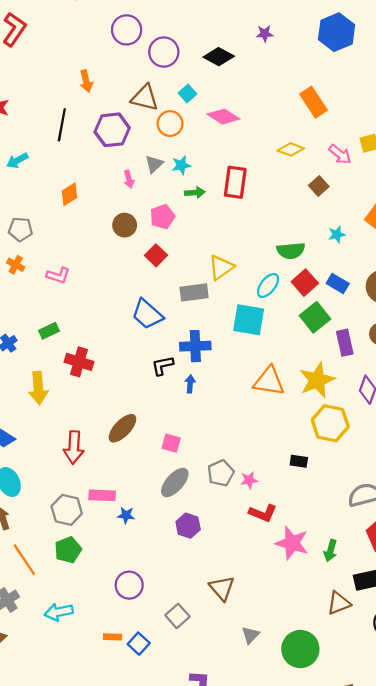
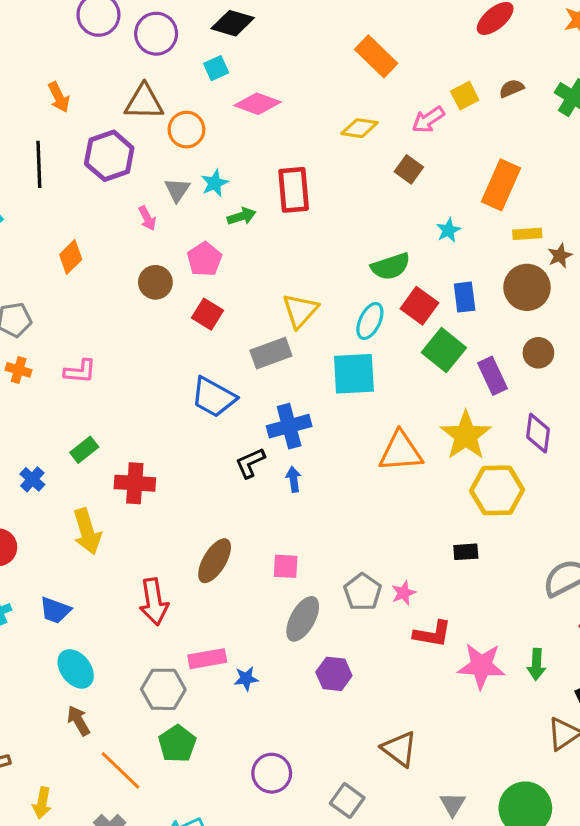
cyan square: (188, 94) -> (216, 68), moved, turned 30
pink arrow: (340, 154) -> (428, 120), turned 120
blue rectangle: (338, 283) -> (465, 297), turned 65

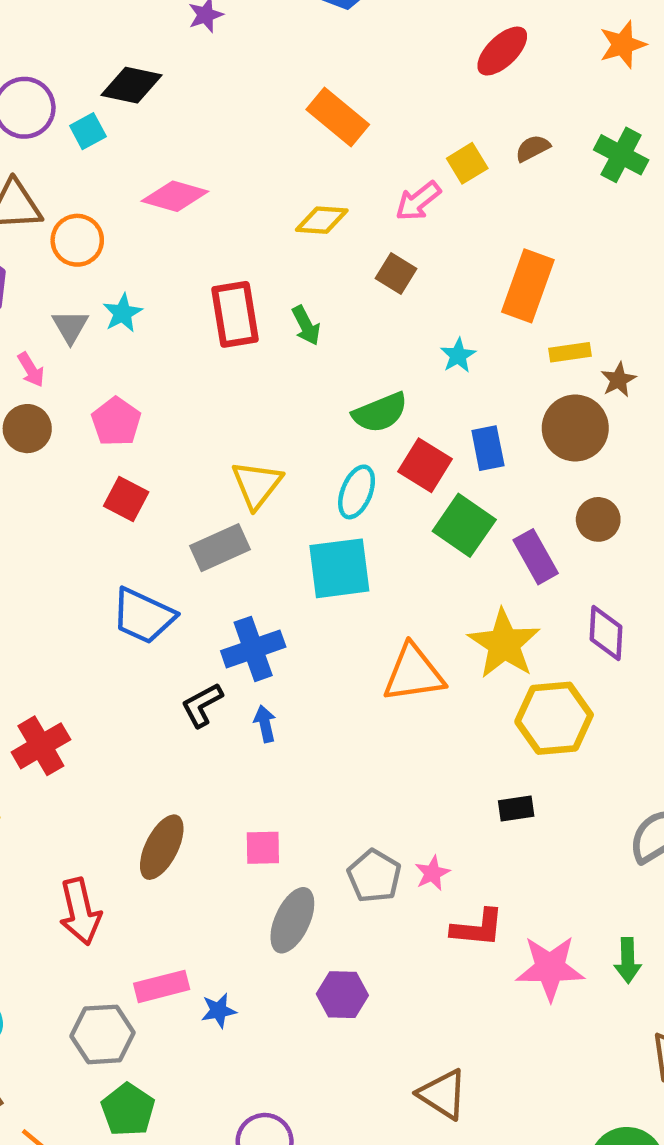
cyan square: (216, 68) -> (88, 131), moved
green arrow: (242, 216) -> (306, 325), moved, turned 84
brown circle: (155, 282) -> (27, 429), moved
red cross: (135, 483) -> (41, 746), turned -30

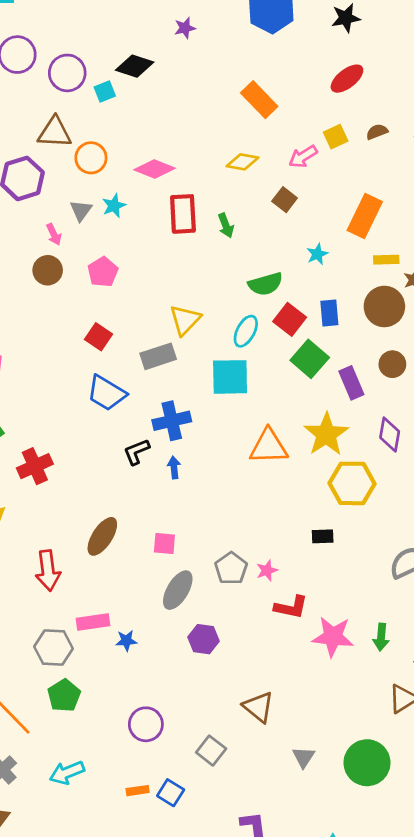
red ellipse: (502, 51) -> (347, 79), moved
pink diamond: (175, 196) -> (154, 169), moved
red square: (126, 499) -> (98, 337), moved

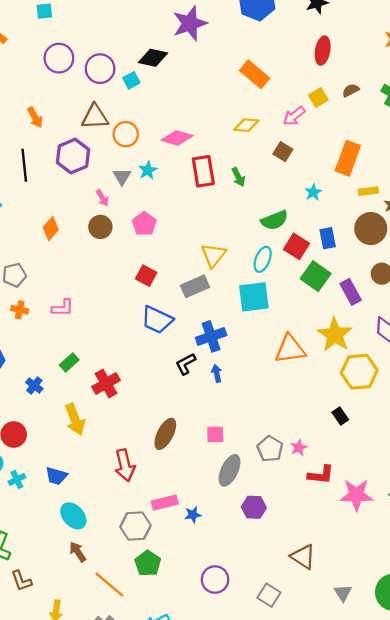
purple star: (185, 28) -> (190, 23), size x2.0
red ellipse: (347, 79) -> (323, 51), turned -36
black rectangle: (323, 536) -> (340, 416), turned 63

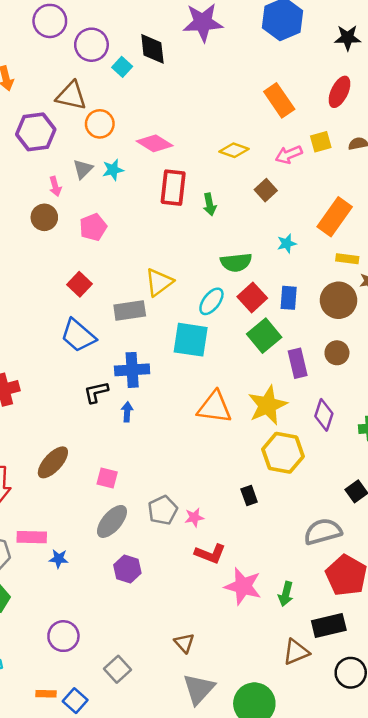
black diamond: (153, 58) -> (152, 49), turned 56
orange rectangle: (255, 74) -> (279, 100), moved
cyan square: (131, 80) -> (122, 67), turned -35
brown triangle: (303, 557) -> (184, 643), moved, size x0.7
gray triangle: (343, 593) -> (199, 689), size x1.6

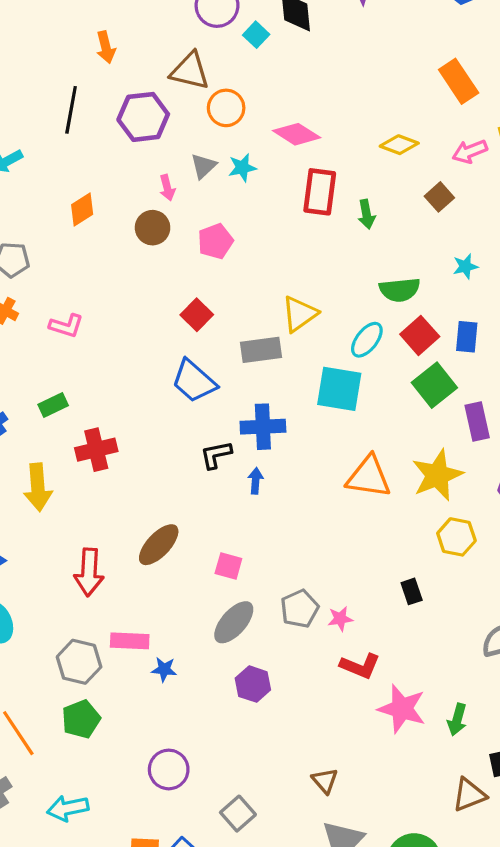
yellow hexagon: (283, 453) -> (456, 537), size x0.7

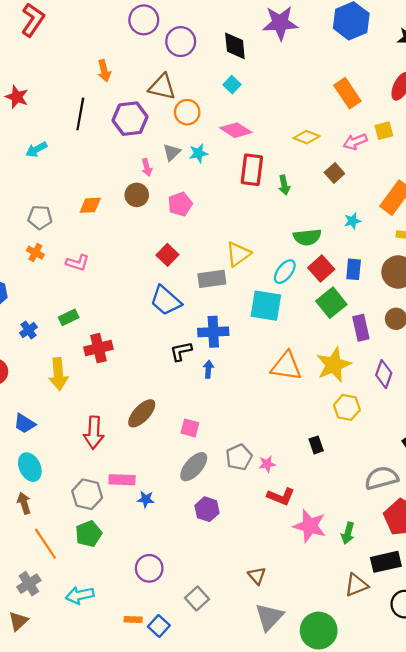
cyan square: (256, 35) -> (232, 85), moved
orange diamond: (82, 209) -> (90, 205), moved, turned 30

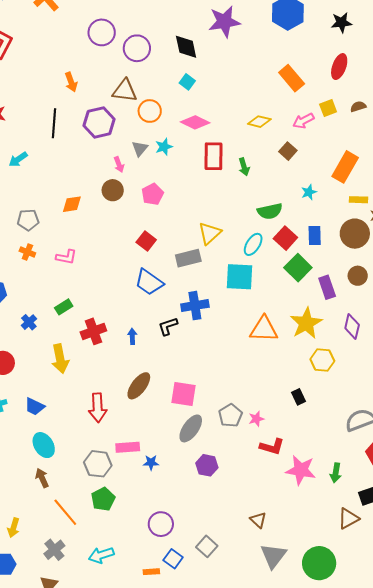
blue arrow: (208, 369) -> (132, 336), moved
pink square: (190, 428) -> (183, 394), size x1.5
blue square: (159, 626) -> (173, 559), moved

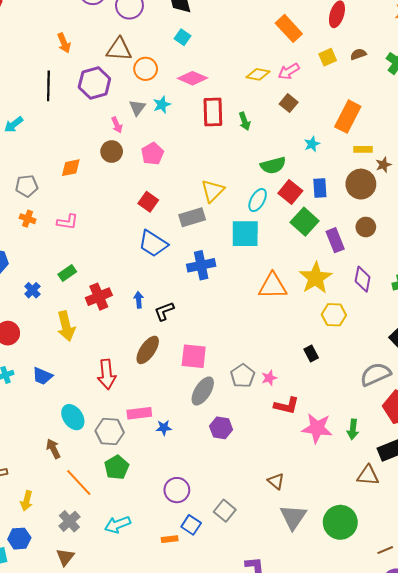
pink arrow: (303, 121) -> (289, 71), moved
black L-shape: (168, 326) -> (164, 311), moved
cyan ellipse: (44, 445) -> (73, 417), moved
brown triangle: (348, 519) -> (368, 475), turned 35

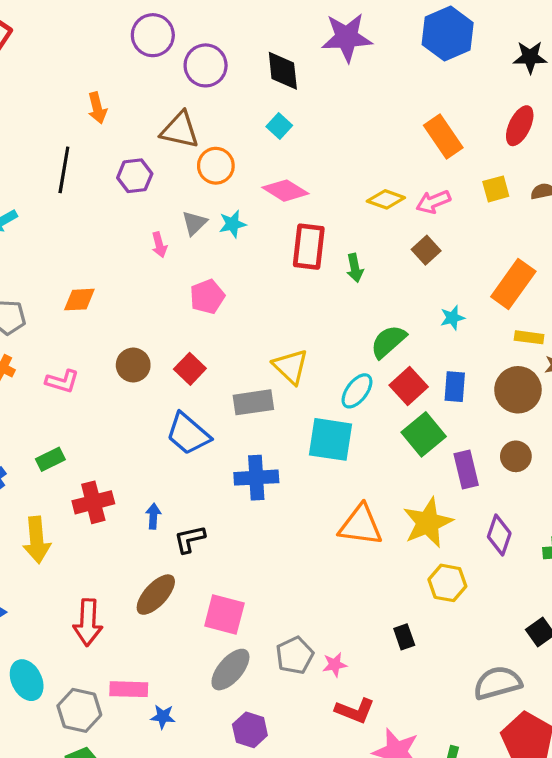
purple hexagon: (94, 83) -> (135, 176), size x0.7
brown circle: (112, 152) -> (133, 365), moved
green semicircle: (273, 165) -> (388, 341), turned 145
yellow triangle: (213, 191) -> (291, 367), turned -40

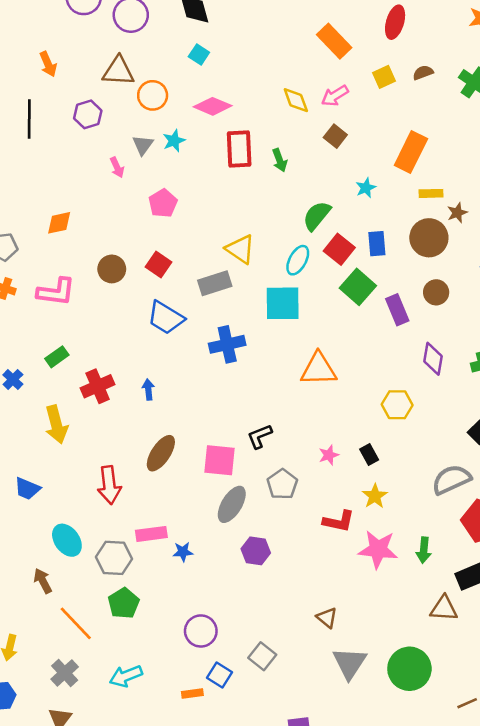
yellow diamond: (386, 199) -> (296, 100), turned 60
pink L-shape: (62, 381) -> (56, 292), size x1.4
yellow star: (428, 523) -> (375, 496), moved, size x0.6
black L-shape: (190, 539) -> (260, 436), moved
pink star: (335, 665) -> (329, 455), moved

